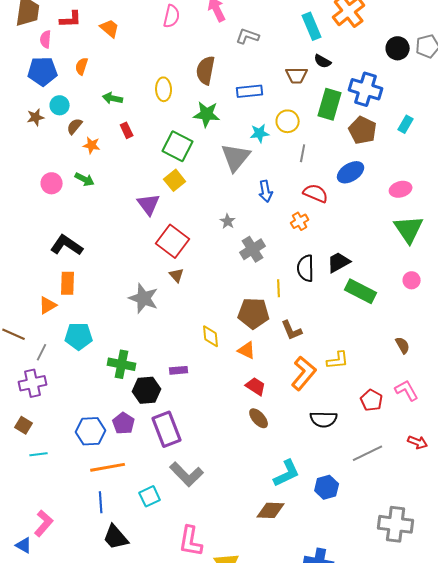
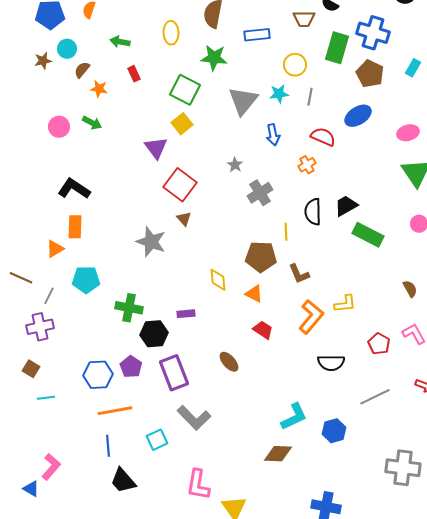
cyan star: (260, 133) -> (279, 94), moved
brown ellipse: (259, 418) -> (229, 362), moved

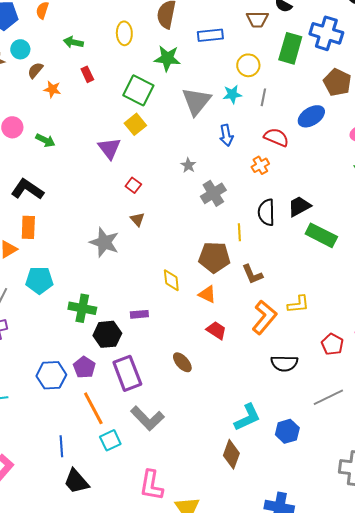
brown pentagon: (370, 74) -> (337, 82), moved
green arrow: (92, 123) -> (45, 140), moved
red square: (180, 185) -> (133, 185), size x0.5
orange line: (115, 411) -> (93, 408), moved, turned 72
brown diamond: (278, 454) -> (231, 454), turned -72

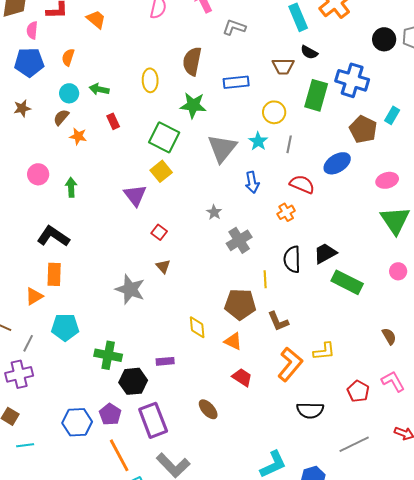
cyan circle: (20, 49) -> (69, 93), moved
cyan star: (232, 94) -> (258, 141), turned -30
green arrow: (45, 140) -> (71, 187), turned -120

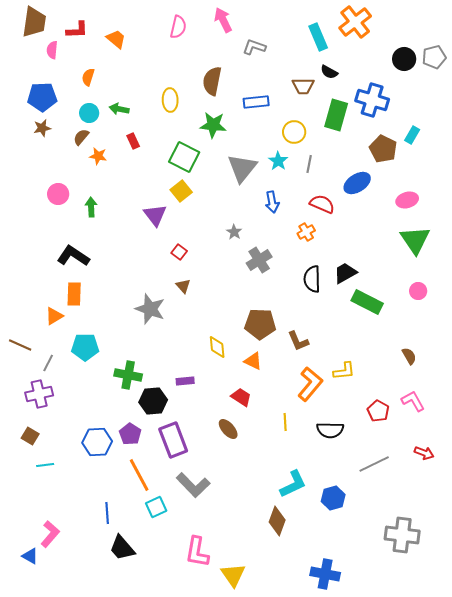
blue pentagon: (29, 62) -> (42, 97), moved
yellow line: (265, 279) -> (285, 422), moved
red trapezoid: (242, 377) -> (241, 397), moved

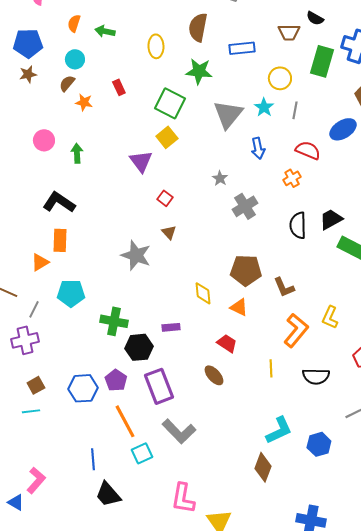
green arrow: (119, 109) -> (105, 31), moved
yellow L-shape: (344, 371) -> (330, 317), turned 120
brown square: (30, 436) -> (36, 385), moved, turned 30

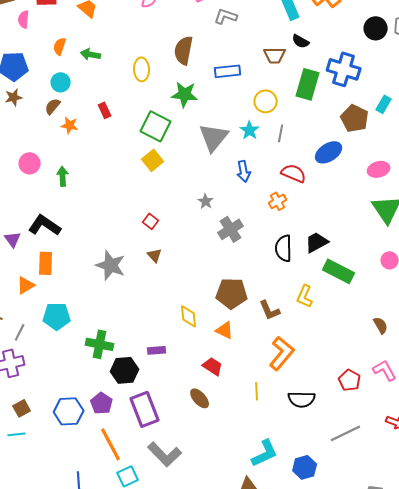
purple triangle: (141, 161) -> (13, 239), moved, size x0.7
gray star: (136, 255) -> (111, 265), moved
yellow L-shape: (330, 317) -> (305, 296), moved

